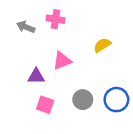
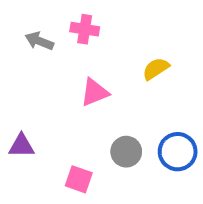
purple triangle: (36, 76) -> (21, 146), moved
pink square: (45, 105) -> (79, 179), moved

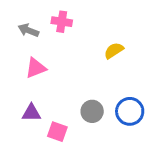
pink triangle: (95, 92) -> (36, 68), moved
purple triangle: (21, 146) -> (31, 113), moved

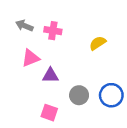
pink cross: (62, 22) -> (53, 31), moved
purple triangle: (31, 113) -> (50, 75), moved

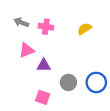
yellow semicircle: (98, 43) -> (84, 29), moved

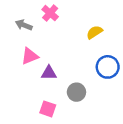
pink cross: (46, 27) -> (50, 13), moved, turned 32
blue circle: (96, 82) -> (108, 67), moved

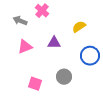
purple triangle: (49, 73) -> (54, 43), moved
pink square: (48, 109) -> (35, 84), moved

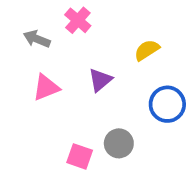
purple triangle: (54, 43) -> (100, 80), turned -40
pink square: (35, 84) -> (80, 156), moved

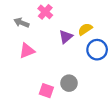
purple triangle: (100, 80) -> (66, 37), moved
blue circle: (167, 104) -> (97, 50), moved

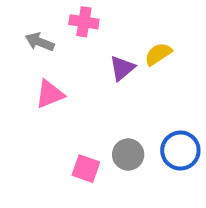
pink cross: (45, 12) -> (84, 22), turned -32
blue circle: (97, 50) -> (180, 151), moved

